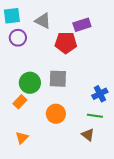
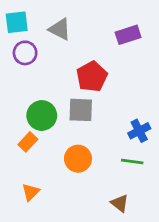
purple rectangle: (82, 25) -> (128, 35), moved
red pentagon: (66, 43) -> (92, 77), moved, turned -30
brown triangle: (88, 135) -> (120, 203), moved

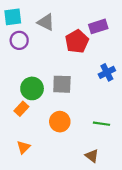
red pentagon: (92, 77) -> (77, 41), moved
blue cross: (139, 131) -> (107, 72), moved

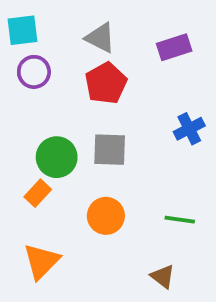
gray triangle: (46, 22) -> (100, 38), moved
red pentagon: (77, 41) -> (106, 83), moved
orange triangle: (23, 147) -> (41, 261), size x1.5

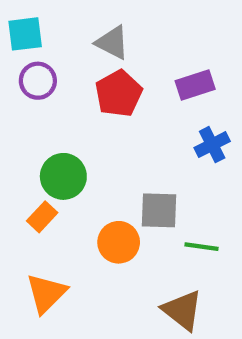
purple rectangle: (174, 47) -> (195, 85), moved
gray square: (110, 150) -> (159, 210), moved
brown triangle: (163, 276) -> (182, 310), size x1.5

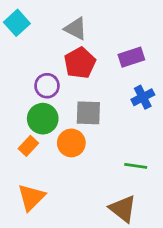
cyan square: (25, 34) -> (17, 23), turned -35
purple circle: (38, 81) -> (47, 86), moved
gray square: (159, 210) -> (88, 113), moved
orange circle: (119, 242) -> (71, 143), moved

